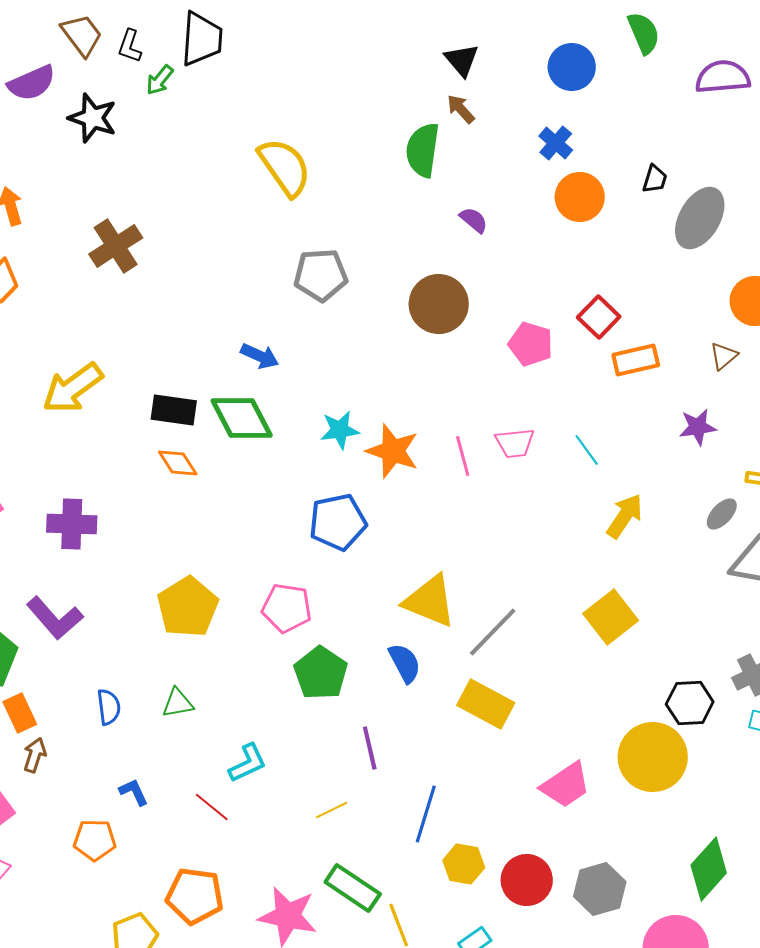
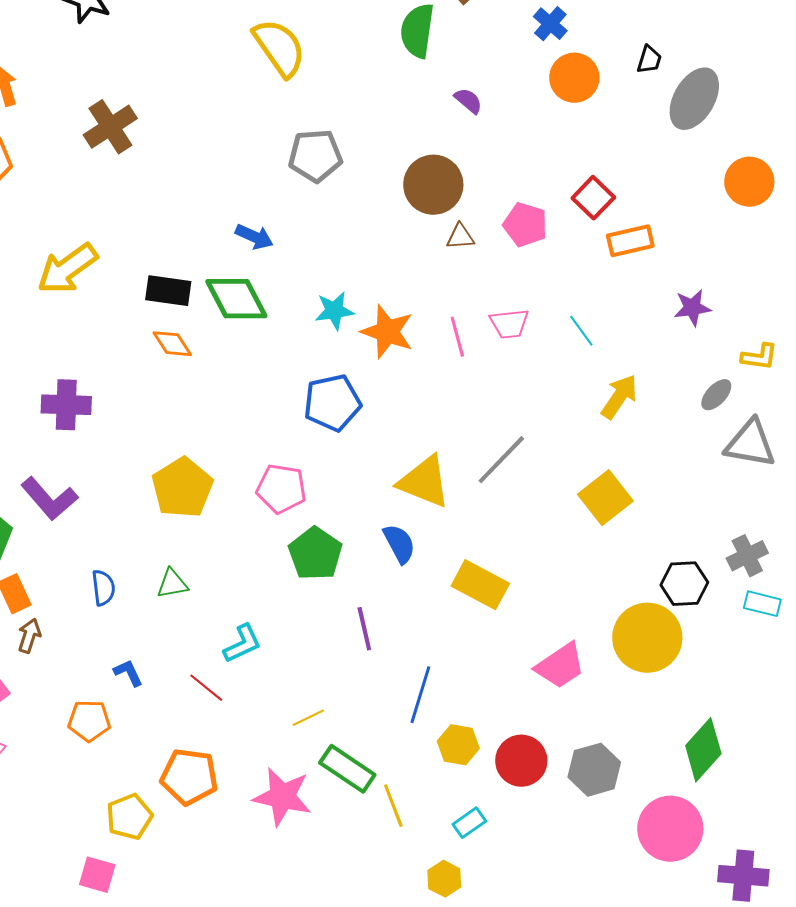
brown triangle: (724, 356) -> (460, 237), moved, turned 36
gray line: (493, 632) -> (501, 460), moved
yellow line: (332, 810) -> (308, 718), moved

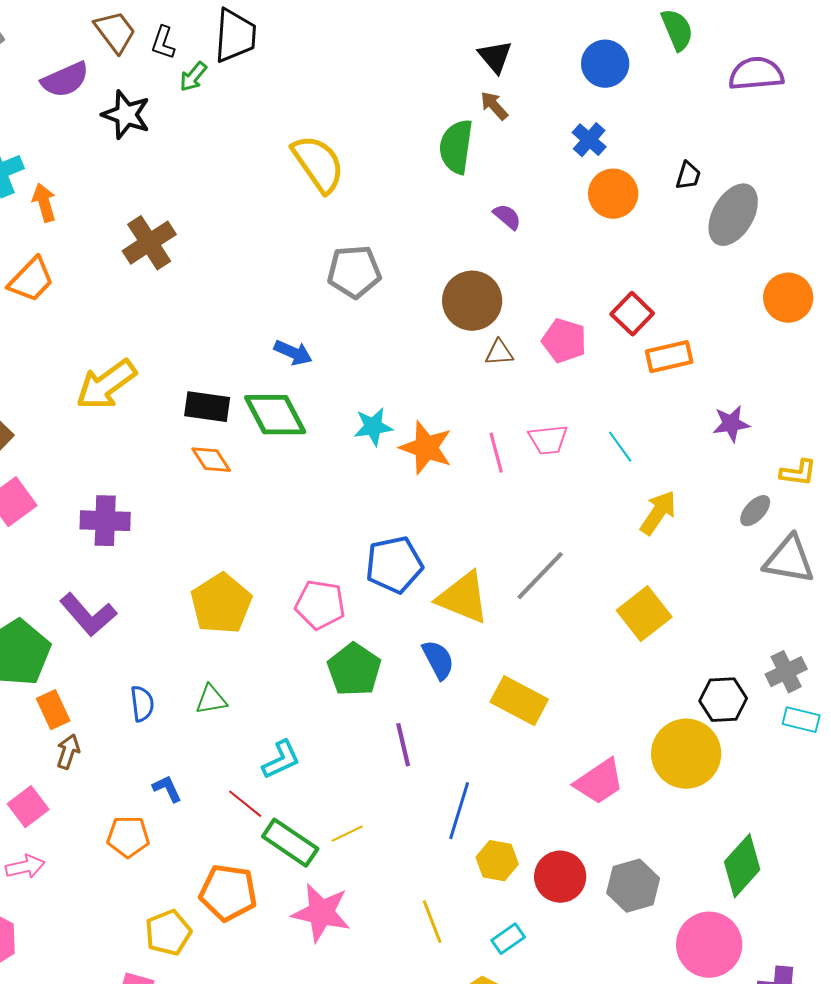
blue pentagon: (332, 403) -> (394, 565), moved
green rectangle: (347, 769) -> (290, 843), moved

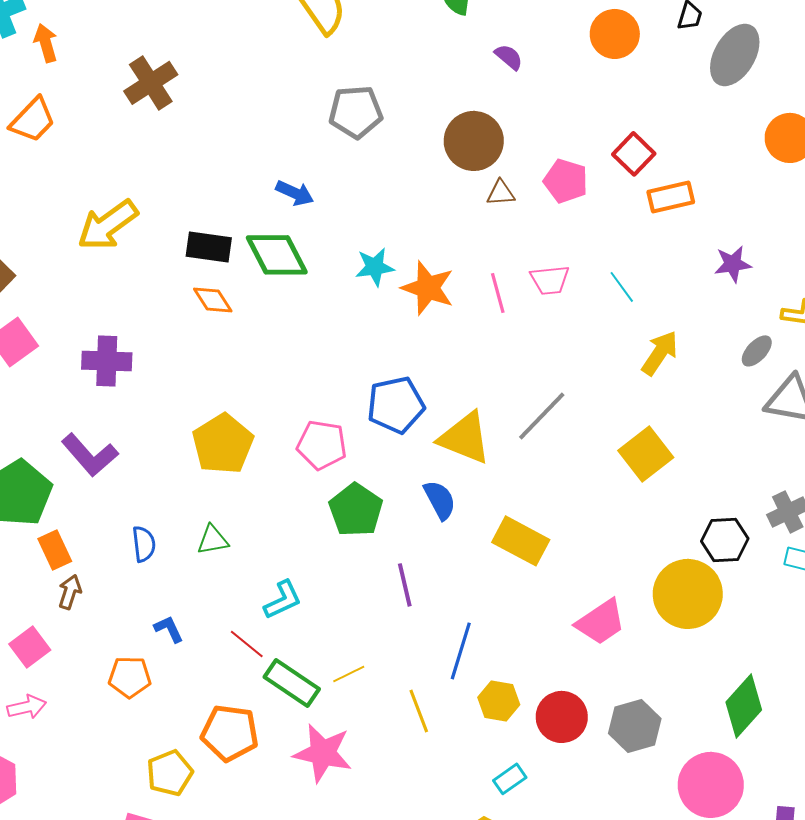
yellow line: (432, 922) -> (419, 711), moved

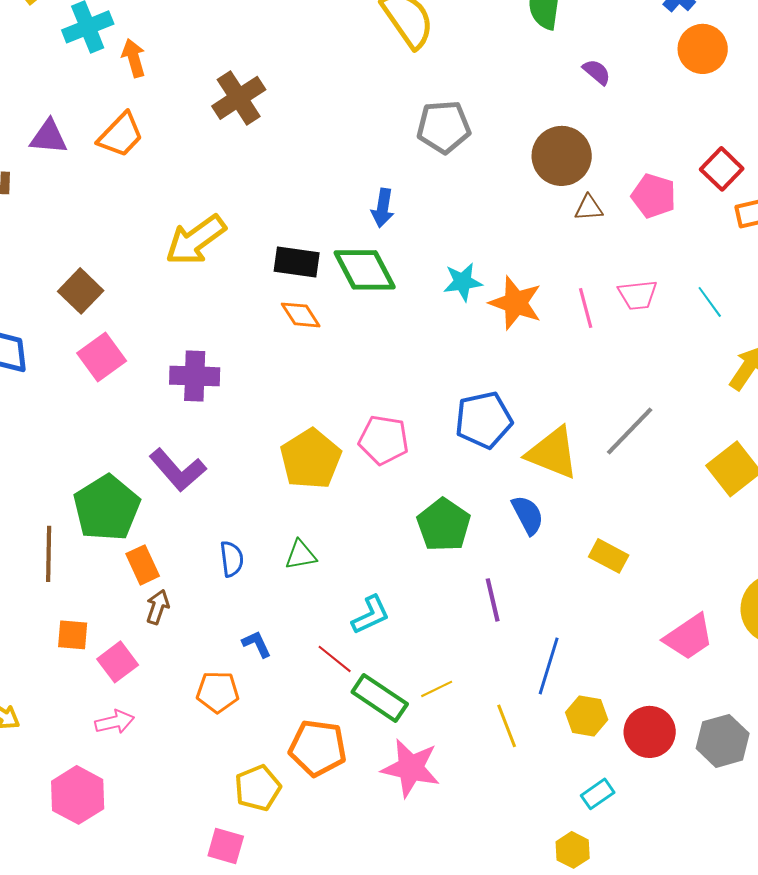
blue arrow: (295, 193) -> (383, 208), turned 75
pink pentagon: (322, 445) -> (384, 440), moved
yellow rectangle: (521, 541) -> (609, 556), size x0.7

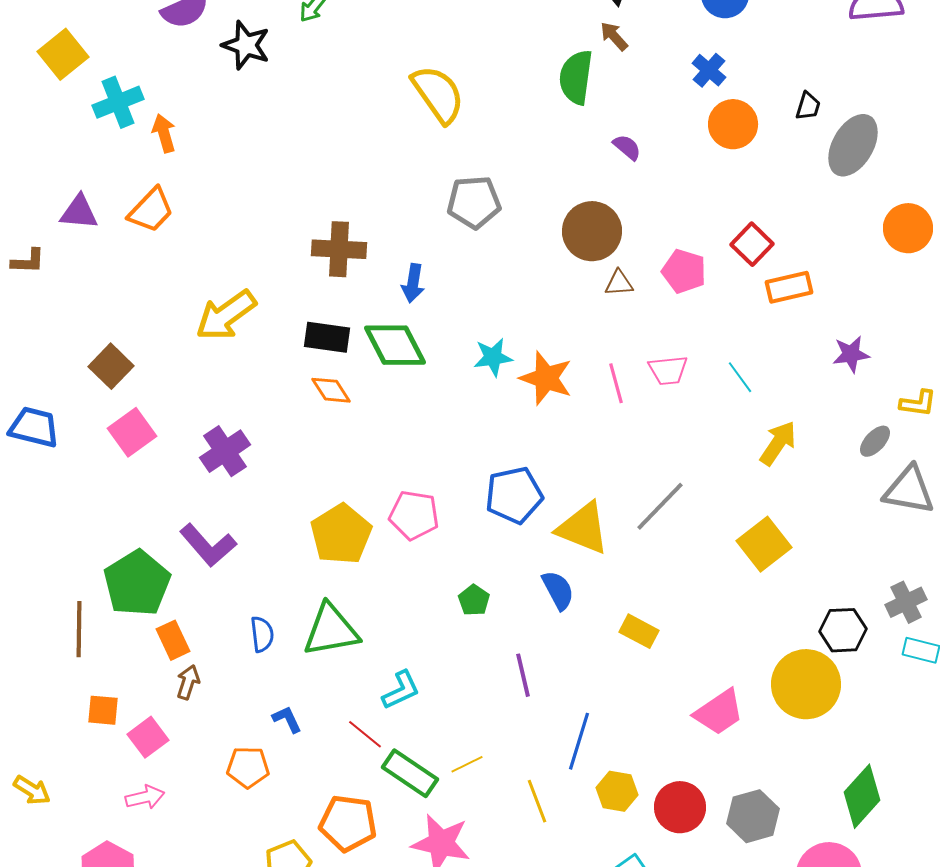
brown cross: (239, 98) -> (339, 249), moved, turned 36
purple cross: (195, 376) -> (225, 451), turned -36
green pentagon: (444, 525) -> (474, 600), size x0.6
green triangle: (301, 555) -> (331, 630), size x1.8

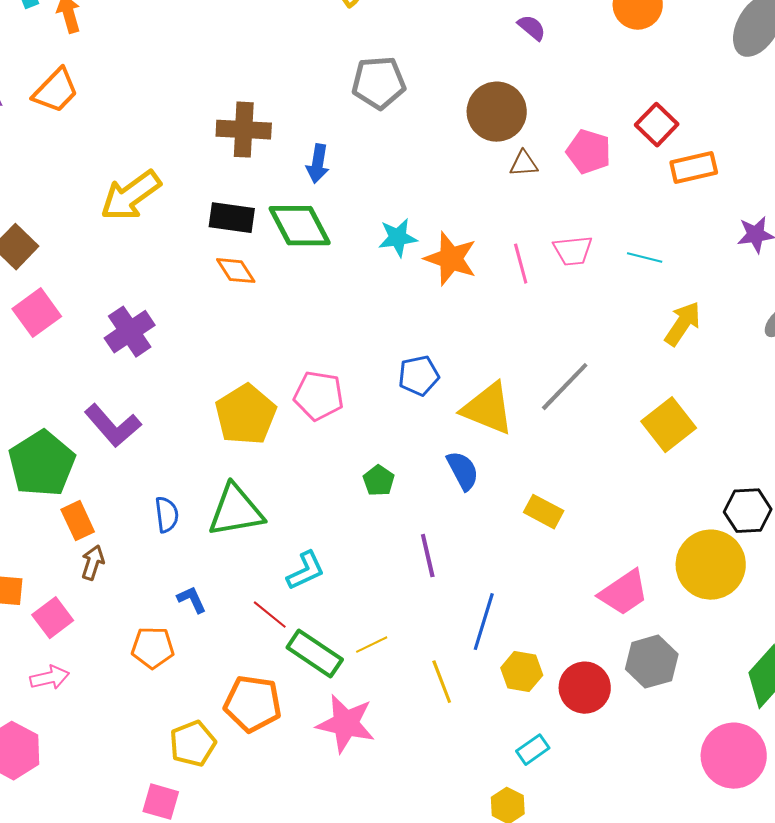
cyan line: (740, 377) -> (645, 258), turned -40
blue pentagon: (514, 495) -> (419, 376), size x0.7
gray hexagon: (753, 816) -> (652, 662), moved

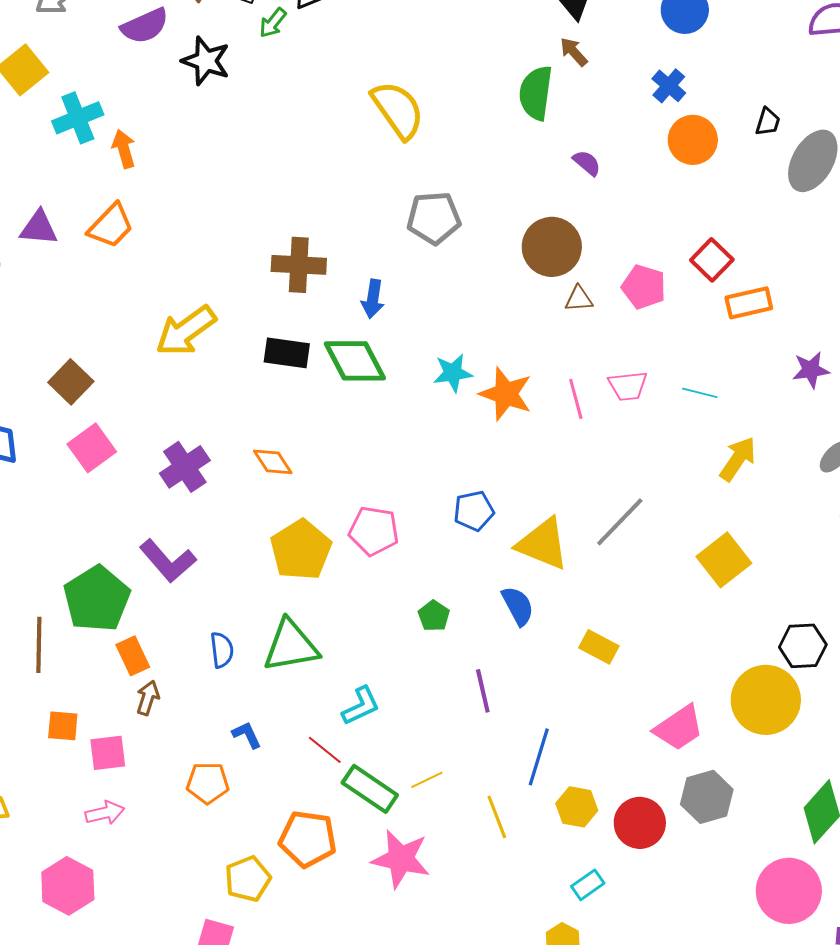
orange diamond: (236, 271) -> (273, 462), moved
pink square: (53, 618) -> (108, 753), turned 30

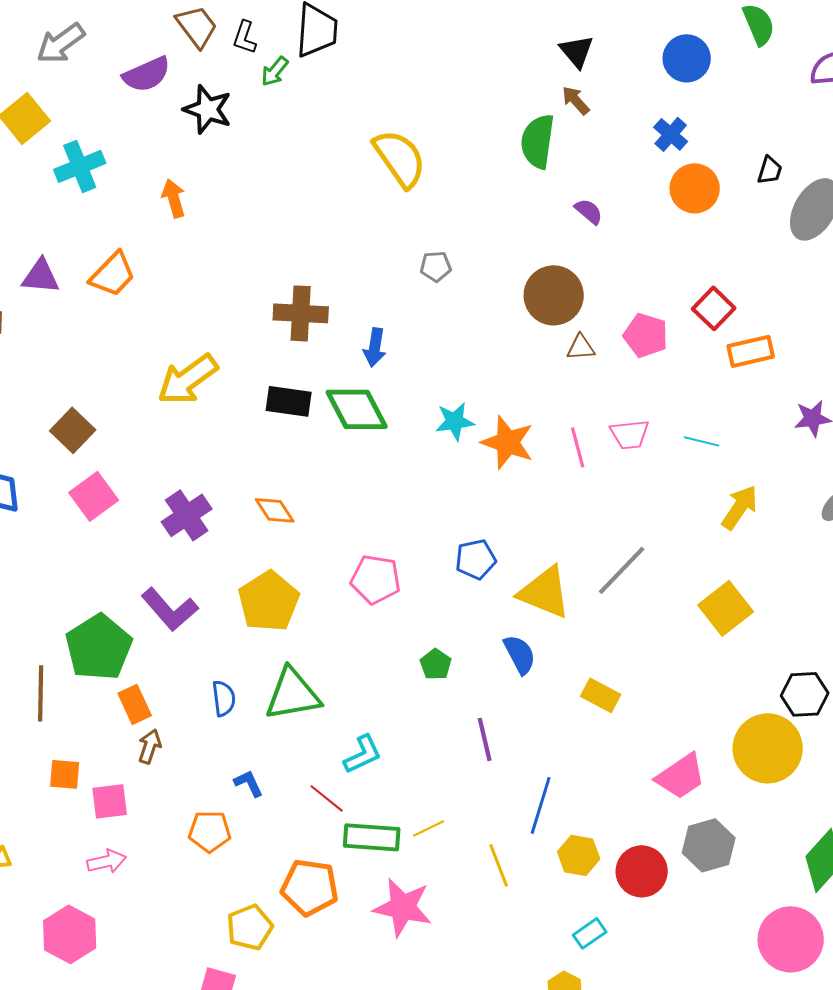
orange arrow: (124, 149) -> (174, 198), moved
gray pentagon: (434, 218) -> (436, 266), size x0.6
yellow pentagon: (301, 550) -> (269, 601), moved
green rectangle: (370, 789) -> (372, 837), turned -30

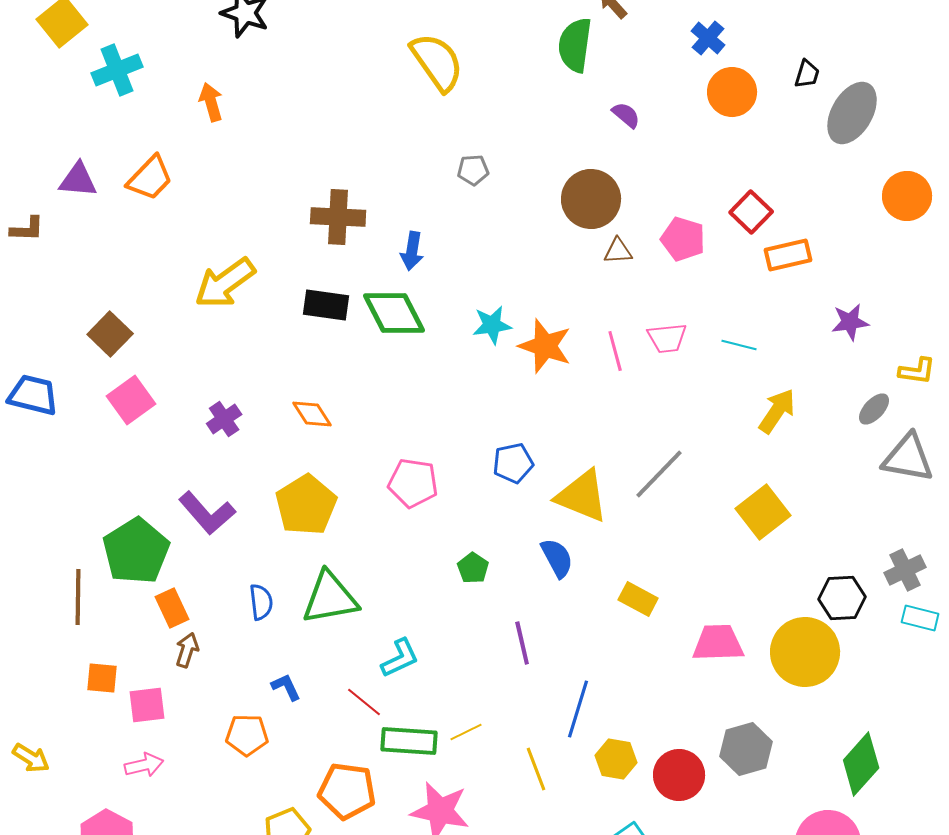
purple cross: (187, 515) -> (224, 419), size x0.7
pink trapezoid: (681, 776) -> (718, 643), moved, turned -148

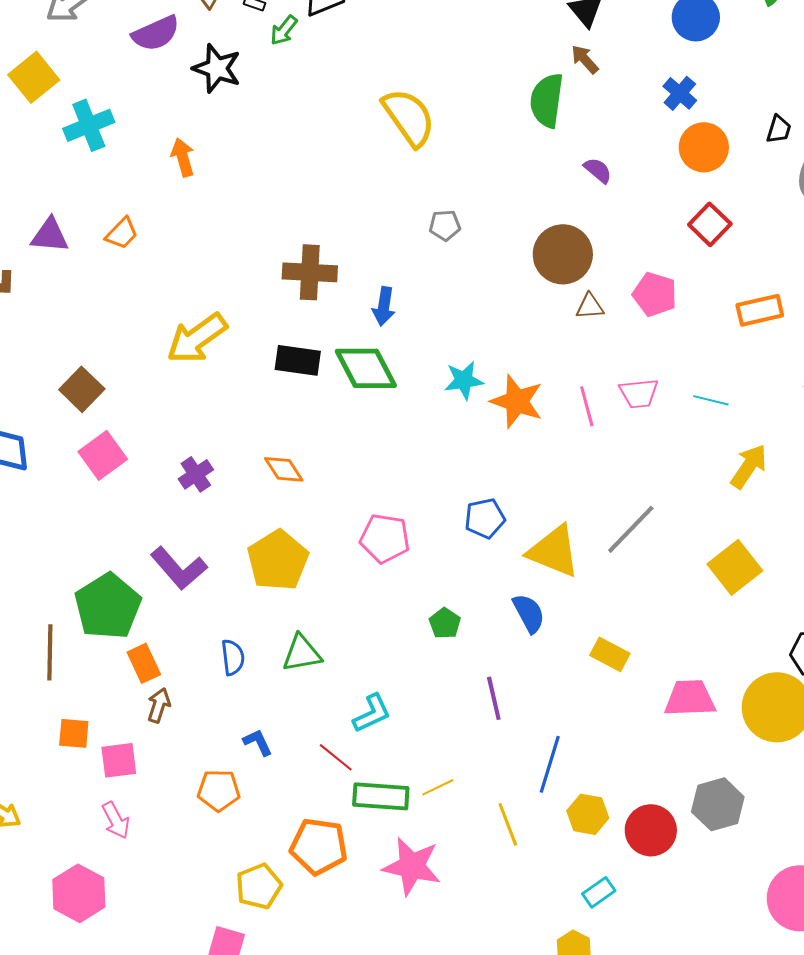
orange trapezoid: (150, 178) -> (122, 233), size x0.7
red square: (751, 212) -> (710, 224), moved
green triangle: (330, 598) -> (302, 653), size x0.7
pink arrow: (144, 765) -> (116, 820), turned 75

